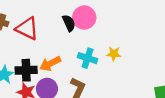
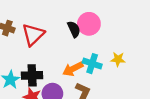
red triangle: (27, 28) -> (33, 35), turned 50
orange arrow: (50, 64) -> (73, 69), moved

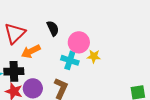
pink circle: (89, 24) -> (79, 42), moved
orange arrow: (73, 69) -> (31, 51), moved

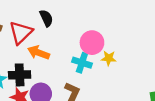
black semicircle: (53, 28) -> (46, 18), moved
orange arrow: (31, 51) -> (39, 53), turned 48

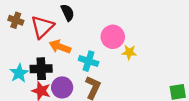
cyan cross: (82, 63) -> (89, 61), moved

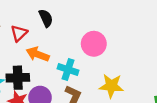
red triangle: (42, 27) -> (19, 33), size x0.7
yellow star: (129, 52) -> (111, 86), moved, size x1.5

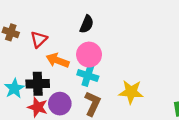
black semicircle: (46, 18) -> (87, 24), moved, turned 48
pink circle: (94, 44) -> (89, 55), moved

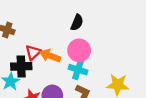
red triangle: (39, 39) -> (33, 53), moved
black cross: (38, 84) -> (21, 66), moved

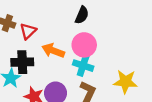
red triangle: (33, 53) -> (28, 31), moved

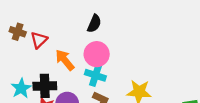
orange arrow: (53, 51) -> (65, 60), turned 30
black cross: (22, 62) -> (45, 86), moved

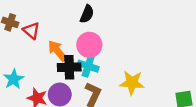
red triangle: (39, 40) -> (31, 31), turned -36
black cross: (45, 86) -> (69, 67), moved

